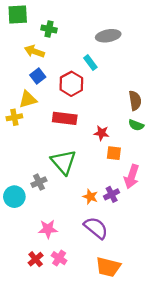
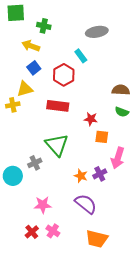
brown semicircle: (135, 101) -> (121, 90), turned -78

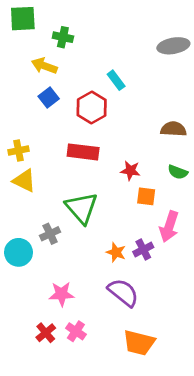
gray ellipse: (97, 32) -> (173, 46), moved
yellow triangle: (25, 89) -> (24, 181), moved, turned 42
green semicircle: (122, 112) -> (178, 172), moved

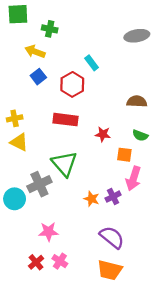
orange square: (146, 196) -> (124, 155), moved
gray cross: (50, 234) -> (39, 184), size x1.5
purple semicircle: (123, 293) -> (112, 237), moved

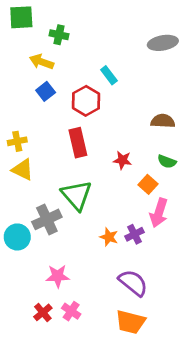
red rectangle: (65, 120) -> (78, 143), turned 70
orange square: (124, 155) -> (148, 184), turned 35

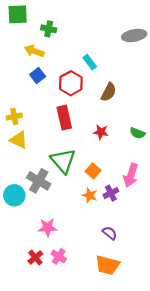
brown semicircle: (163, 121) -> (109, 92), moved, turned 114
orange square: (148, 184) -> (93, 171), moved
gray cross: (47, 219) -> (39, 181), turned -35
purple semicircle: (133, 283) -> (110, 233), size x0.6

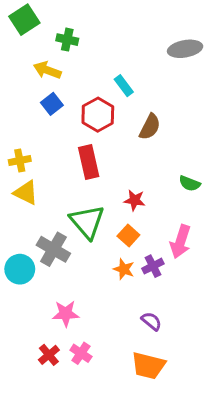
green square: (18, 14) -> (24, 20), turned -30
red star: (101, 132) -> (135, 200), moved

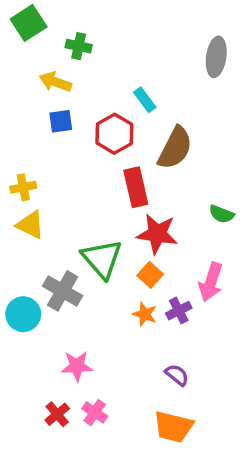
gray ellipse: (185, 49) -> (216, 57), turned -72
blue square: (52, 104) -> (61, 121), turned 30
brown semicircle: (150, 127) -> (175, 148), size x1.4
red rectangle: (89, 162) -> (136, 187), moved
red star: (135, 200) -> (157, 234), size x1.6

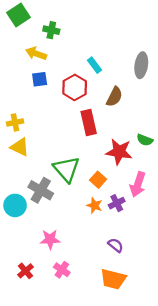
gray ellipse: (216, 57) -> (141, 65), moved
brown semicircle: (175, 148) -> (114, 97), size x0.7
red star: (157, 234) -> (119, 152), moved
red cross: (57, 414) -> (26, 271), moved

